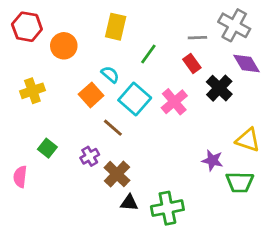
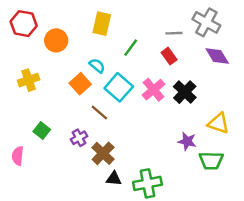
black cross: (219, 88) -> (185, 92), moved

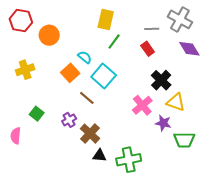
yellow rectangle: (102, 24) -> (106, 19), moved
pink cross: (153, 90) -> (142, 105), moved
yellow triangle: (218, 123) -> (176, 102), moved

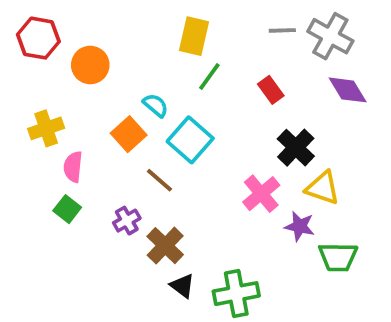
gray line: (152, 29) -> (282, 30), moved
pink semicircle: (16, 136) -> (73, 167), moved
black triangle: (99, 156) -> (182, 286), turned 32

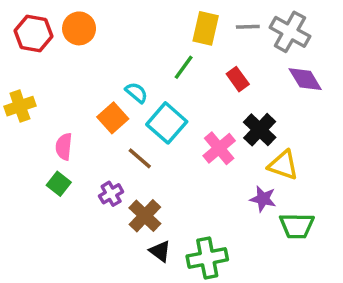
yellow rectangle: (194, 36) -> (206, 28), moved
orange circle: (90, 65) -> (79, 28), moved
yellow cross: (46, 128) -> (20, 106), moved
pink cross: (261, 194) -> (219, 148), moved

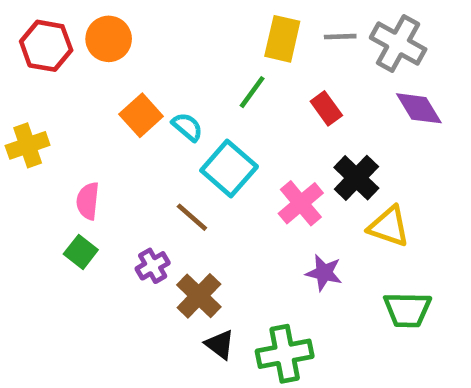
orange square: (113, 118) -> (141, 115), moved
purple star: (263, 199) -> (324, 273), moved

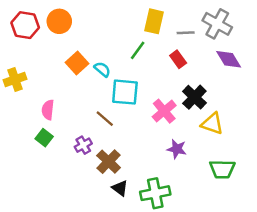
gray line: (340, 37) -> (186, 33), moved
cyan square: (229, 169) -> (125, 92), turned -36

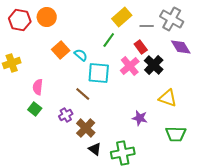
yellow rectangle: (154, 21) -> (122, 17), turned 36
black cross: (194, 97) -> (154, 65), moved
pink cross: (164, 111) -> (130, 66), moved

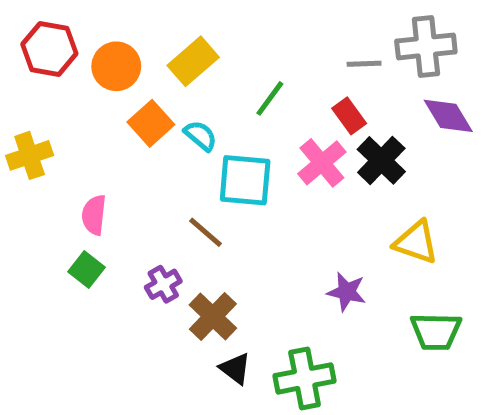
orange circle: (47, 17) -> (116, 66), moved
yellow rectangle: (122, 17) -> (193, 61), moved
gray cross: (172, 19) -> (426, 46), turned -35

